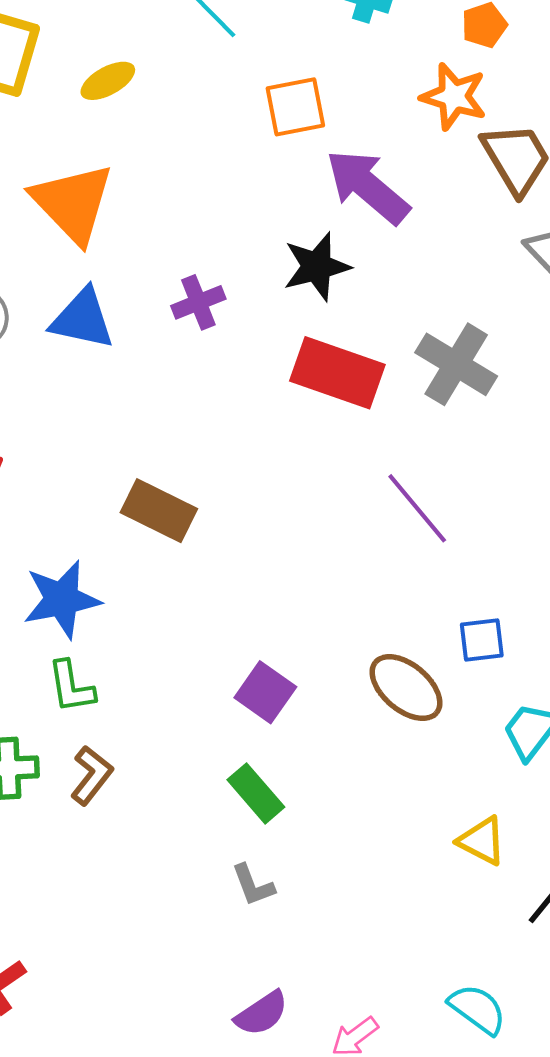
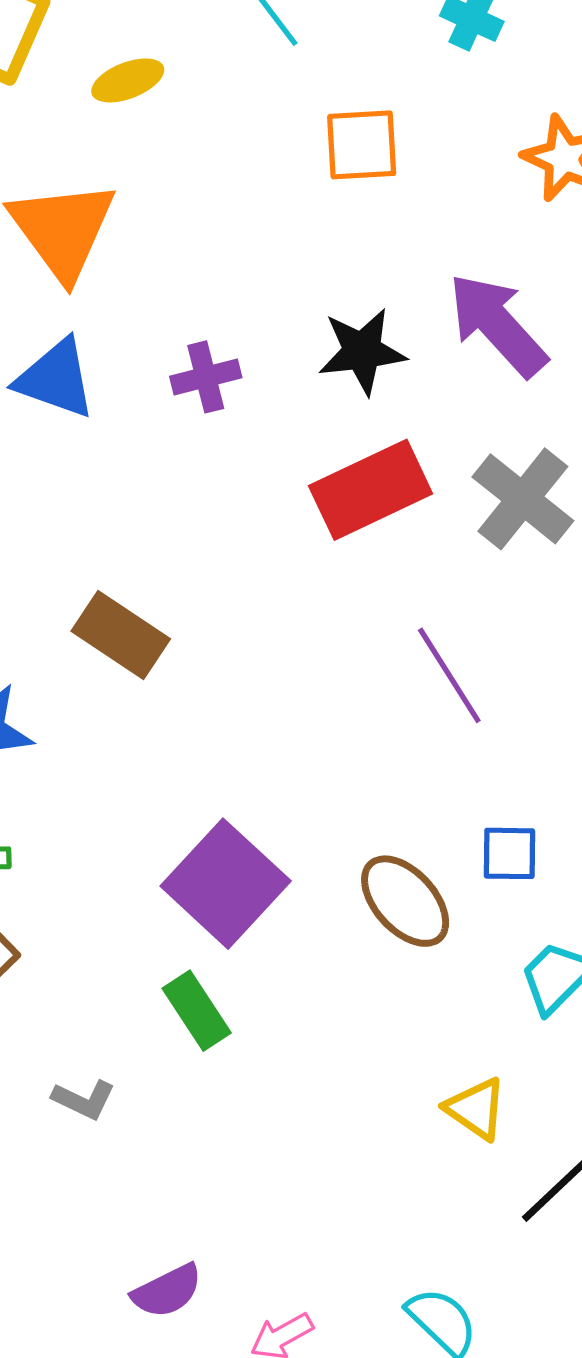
purple arrow: (368, 187) -> (497, 325), moved
red rectangle: (337, 373) -> (371, 490), turned -52
purple square: (265, 692) -> (226, 884), size x1.6
gray L-shape: (253, 885) -> (84, 1100), moved, turned -51

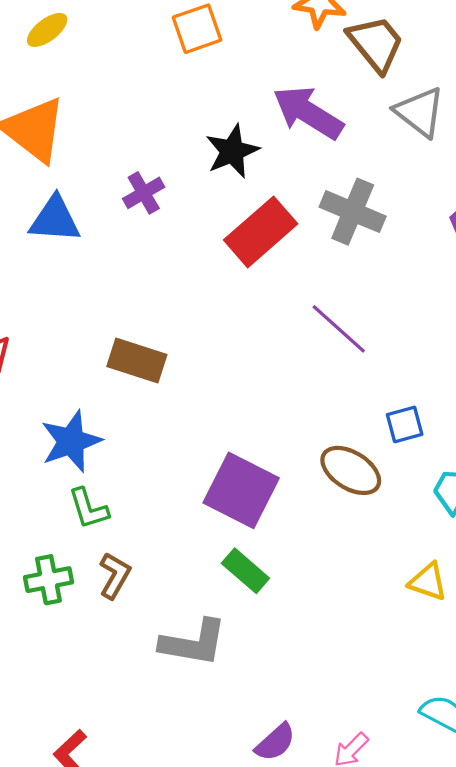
gray L-shape: (84, 1100) -> (193, 643), size x1.8

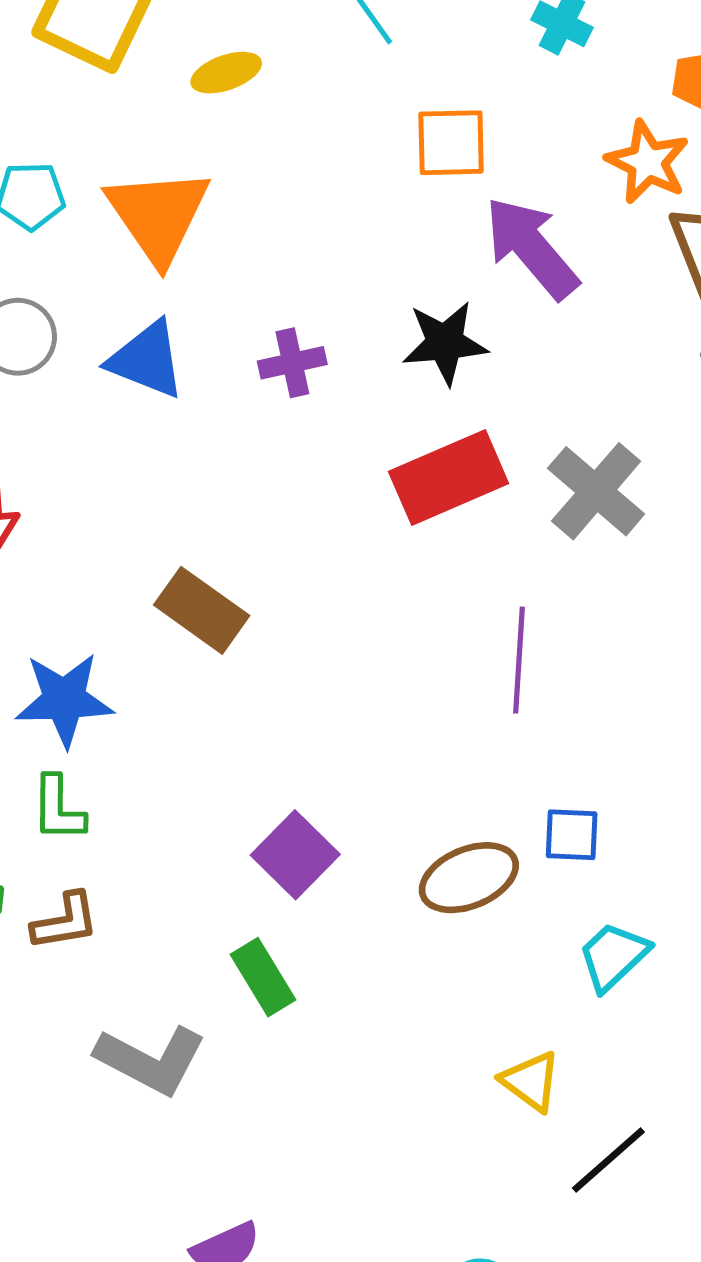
purple arrow: (308, 113) -> (531, 248), moved
purple line: (339, 329) -> (519, 660), turned 34
brown ellipse: (351, 470) -> (469, 878), turned -72
purple square: (241, 490) -> (295, 855), size x0.7
brown L-shape: (115, 576) -> (65, 921), turned 33

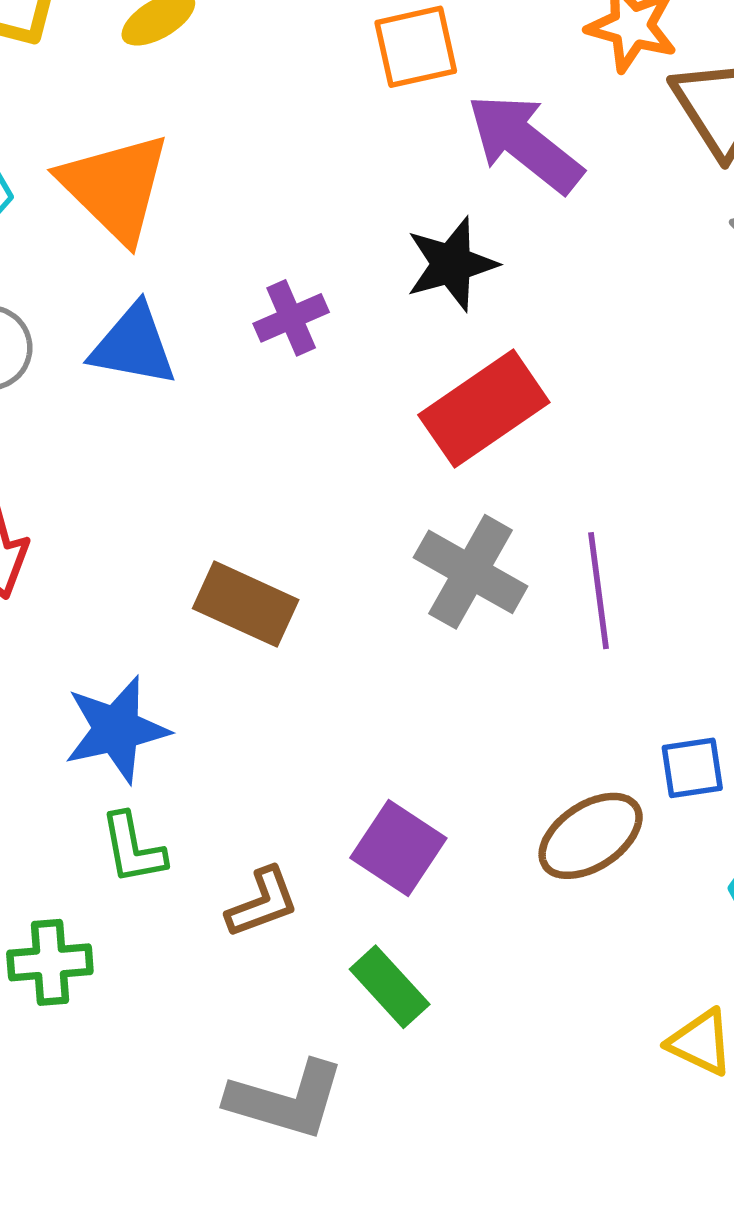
gray cross: (596, 491) -> (471, 572), moved
brown L-shape: (65, 921) -> (262, 903), moved

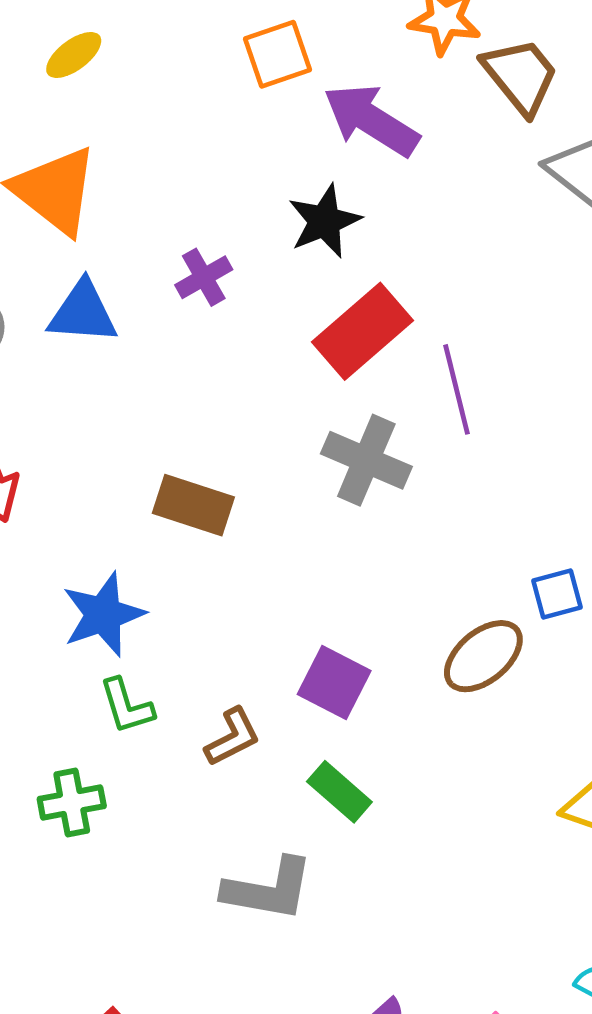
purple line: (599, 591) -> (457, 389), moved

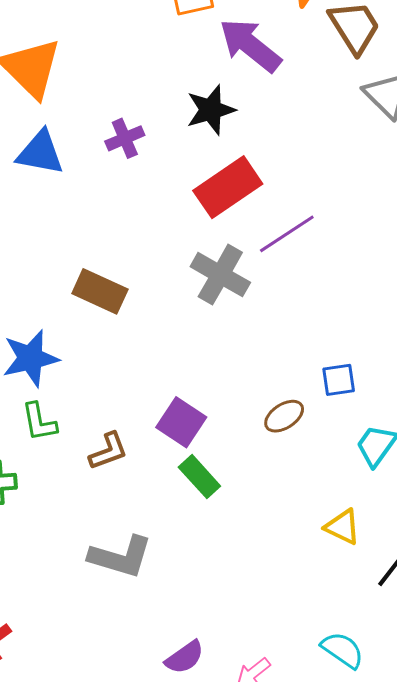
purple line: (457, 389) -> (287, 234), turned 64
brown ellipse: (483, 656) -> (284, 416), size x0.7
green rectangle: (339, 792) -> (199, 477), moved

